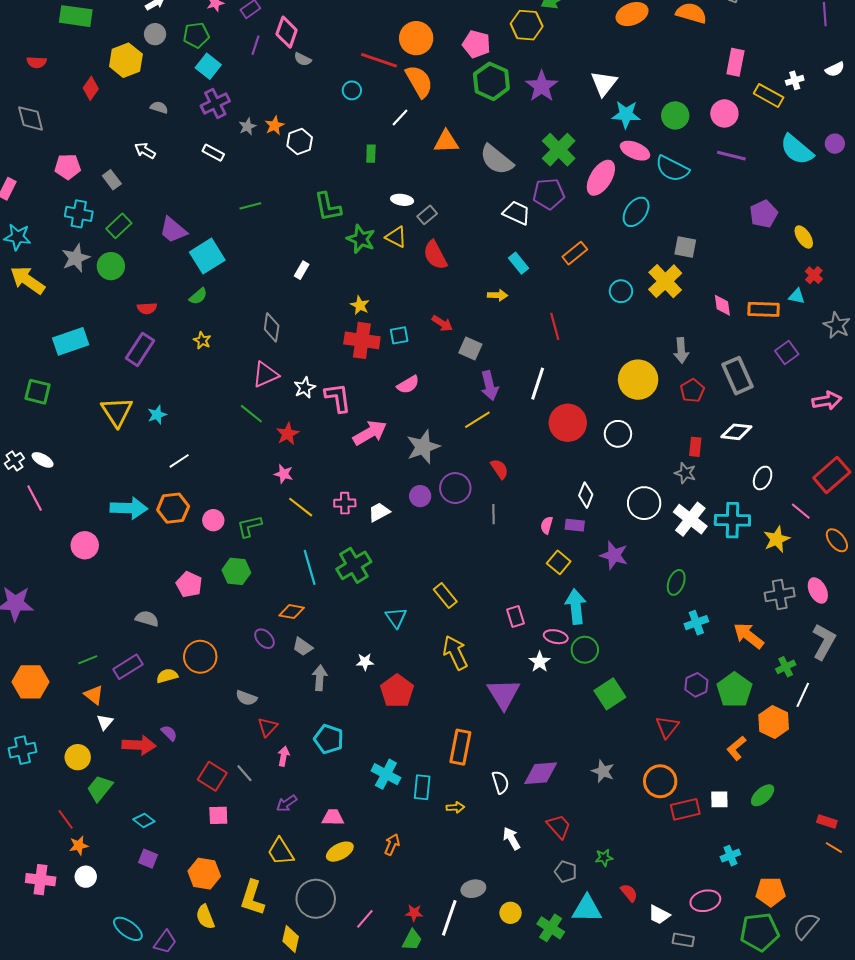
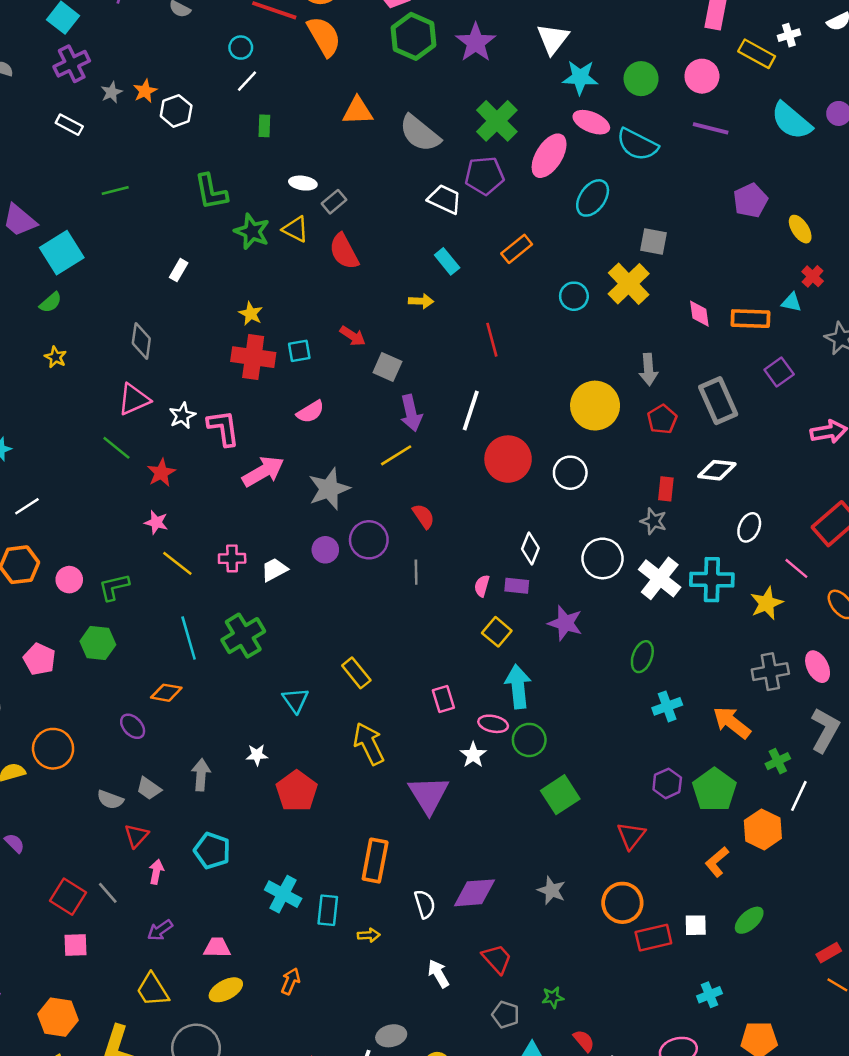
white line: (400, 117) -> (247, 81), moved
gray trapezoid: (303, 647) -> (149, 788), moved
red rectangle: (827, 821) -> (829, 953), turned -48

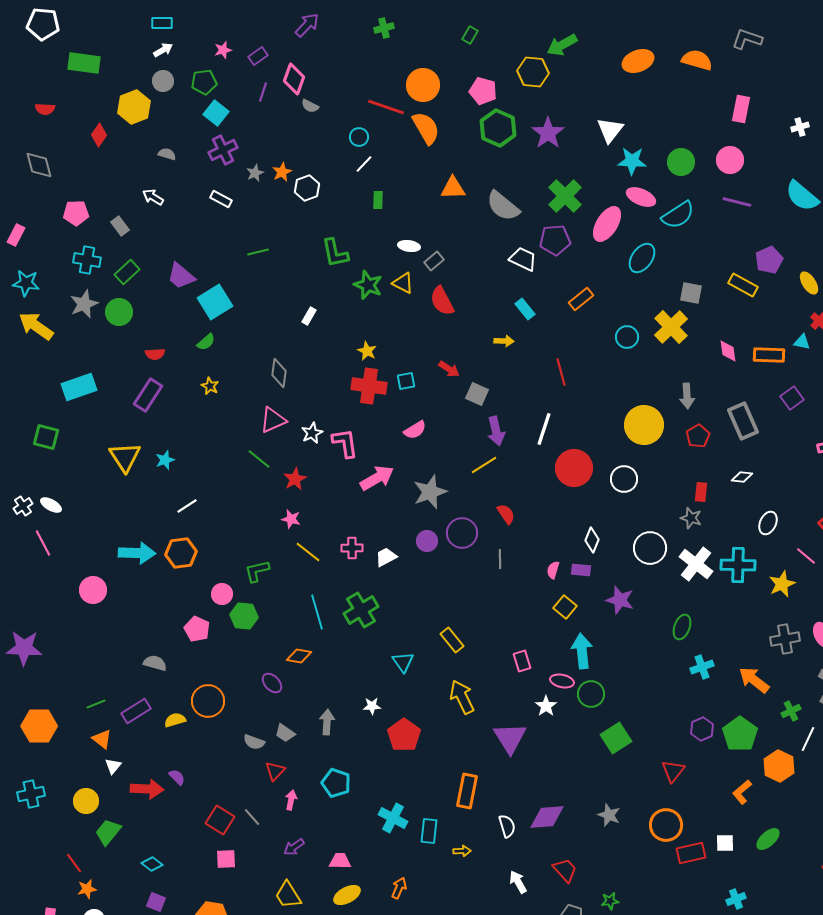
yellow rectangle: (757, 54) -> (743, 285), moved
cyan semicircle: (637, 145) -> (678, 215), turned -60
white diamond: (717, 470) -> (742, 477), size x0.7
pink circle: (69, 580) -> (222, 594), moved

